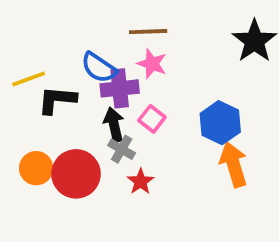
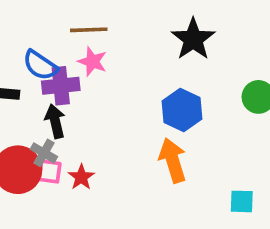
pink square: (152, 119) -> (50, 172), moved, turned -30
blue hexagon: (220, 123) -> (182, 110), moved
gray cross: (122, 149) -> (44, 153), moved

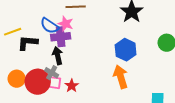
pink star: (92, 61) -> (66, 24), moved

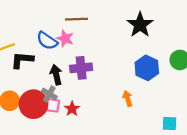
purple cross: (61, 37) -> (81, 68), moved
blue hexagon: (126, 50) -> (147, 68), moved
orange arrow: (121, 77) -> (128, 99), size x0.6

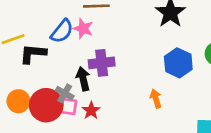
blue semicircle: (47, 41) -> (62, 31), turned -85
black arrow: (56, 75) -> (83, 79), moved

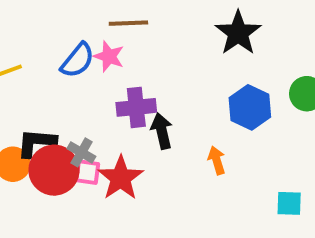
black L-shape: (33, 54) -> (36, 143), moved
black arrow: (83, 79) -> (162, 131), moved
red star: (91, 110) -> (121, 178), size x1.6

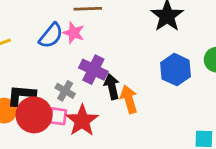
purple cross: (136, 107) -> (93, 70), turned 32
gray cross: (81, 152) -> (65, 91), moved
orange arrow: (217, 160) -> (129, 99), moved, size x1.4

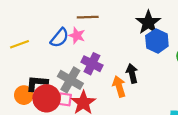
blue hexagon: (176, 70) -> (157, 41), moved
black arrow: (112, 87) -> (132, 73), moved
gray cross: (65, 91) -> (70, 80), size x1.6

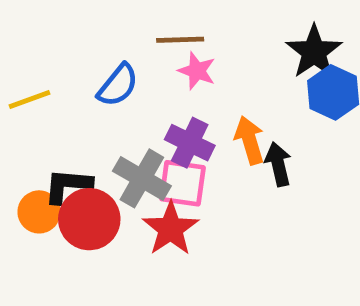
pink star: (77, 36) -> (197, 71), moved
orange arrow: (119, 86) -> (249, 140), moved
pink square: (65, 99) -> (183, 183), moved, size x1.5

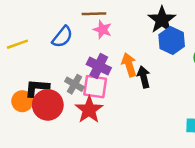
gray cross: (142, 178) -> (74, 84), size x0.7

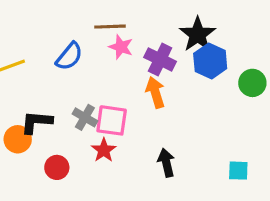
purple cross: (99, 66) -> (160, 59), moved
black arrow: (144, 77) -> (166, 163), moved
red circle: (48, 105) -> (57, 167), moved, size x0.6
red star: (89, 110) -> (104, 150), size x0.7

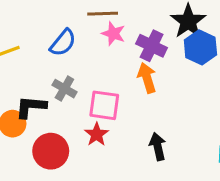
gray cross: (85, 117) -> (64, 89), moved
red circle: (57, 167) -> (51, 151), size x1.5

